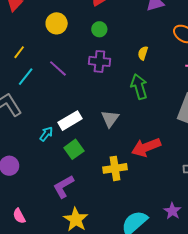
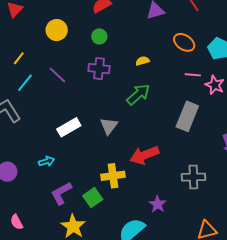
yellow semicircle: (143, 53) -> (143, 61), turned 56
green arrow: (139, 87) -> (138, 94), turned 65
cyan arrow: (46, 134) -> (47, 161), moved, turned 35
green square: (74, 149) -> (93, 198), moved
purple star: (172, 211) -> (158, 204), moved

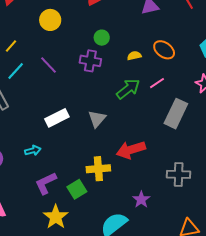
green circle: (99, 36) -> (102, 38), moved
orange ellipse: (184, 42) -> (164, 50), moved
pink line: (193, 75) -> (157, 83), moved, turned -42

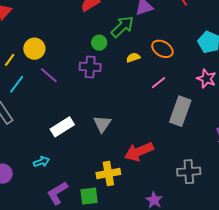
yellow circle: (50, 20) -> (34, 49), moved
green arrow: (128, 89) -> (122, 27), moved
green square: (77, 189) -> (89, 196), turned 30

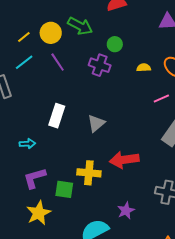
green arrow: (122, 27) -> (80, 26), moved, turned 55
white rectangle: (62, 127) -> (57, 116), turned -55

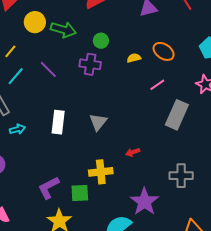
yellow circle: (51, 33) -> (35, 22), moved
cyan arrow: (27, 144) -> (17, 129), moved
red arrow: (124, 160) -> (133, 152), size x0.5
purple star: (126, 211) -> (144, 202), size x1.6

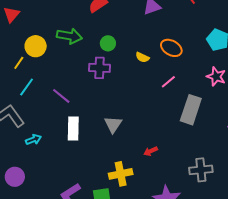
yellow circle: (35, 22) -> (36, 46), moved
yellow semicircle: (134, 58) -> (142, 57), turned -136
purple line: (48, 69) -> (61, 96), moved

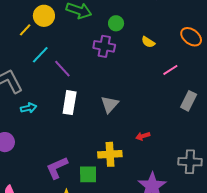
orange ellipse: (171, 48) -> (191, 37), moved
cyan line: (27, 87) -> (40, 55), moved
gray rectangle: (191, 110) -> (189, 101), size x0.7

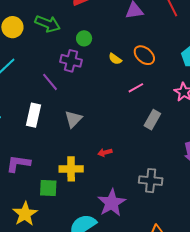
orange ellipse: (191, 37) -> (144, 55), moved
purple line: (62, 69) -> (50, 82), moved
purple L-shape: (57, 168) -> (18, 164), moved, turned 30

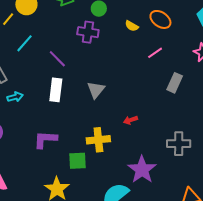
purple line: (50, 82) -> (57, 59), moved

